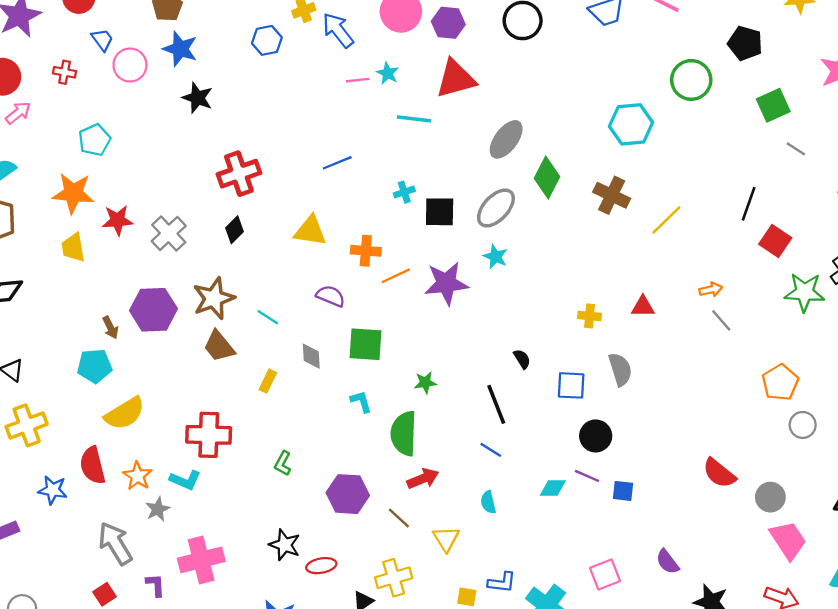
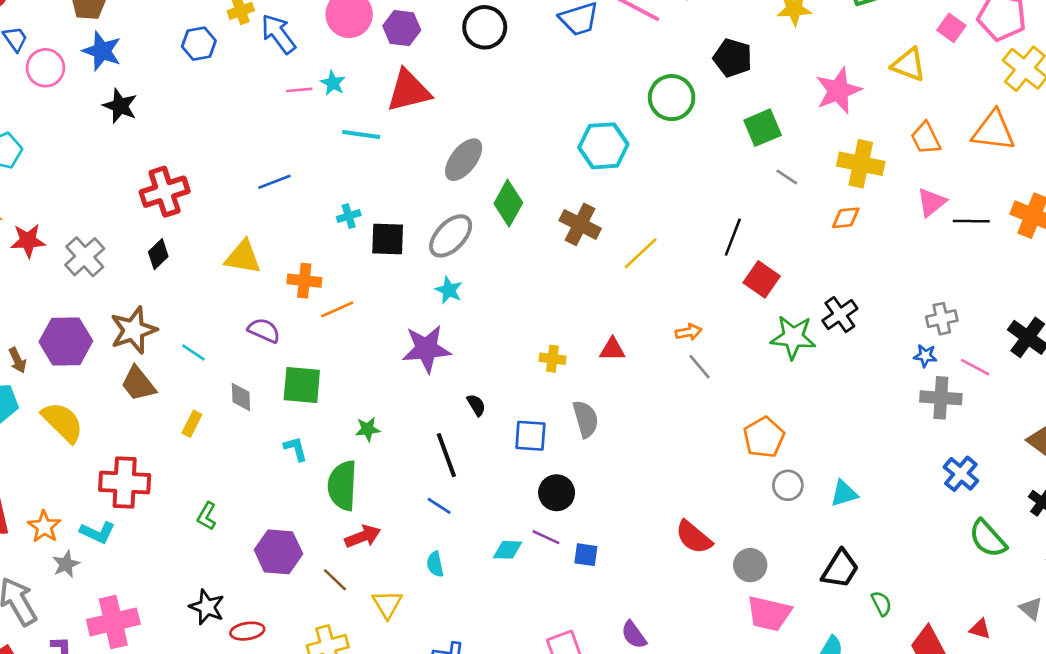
purple star: (446, 283) -> (426, 349), moved
yellow semicircle: (125, 413) -> (63, 422), moved, turned -105
pink trapezoid: (788, 540) -> (769, 614), turned 135

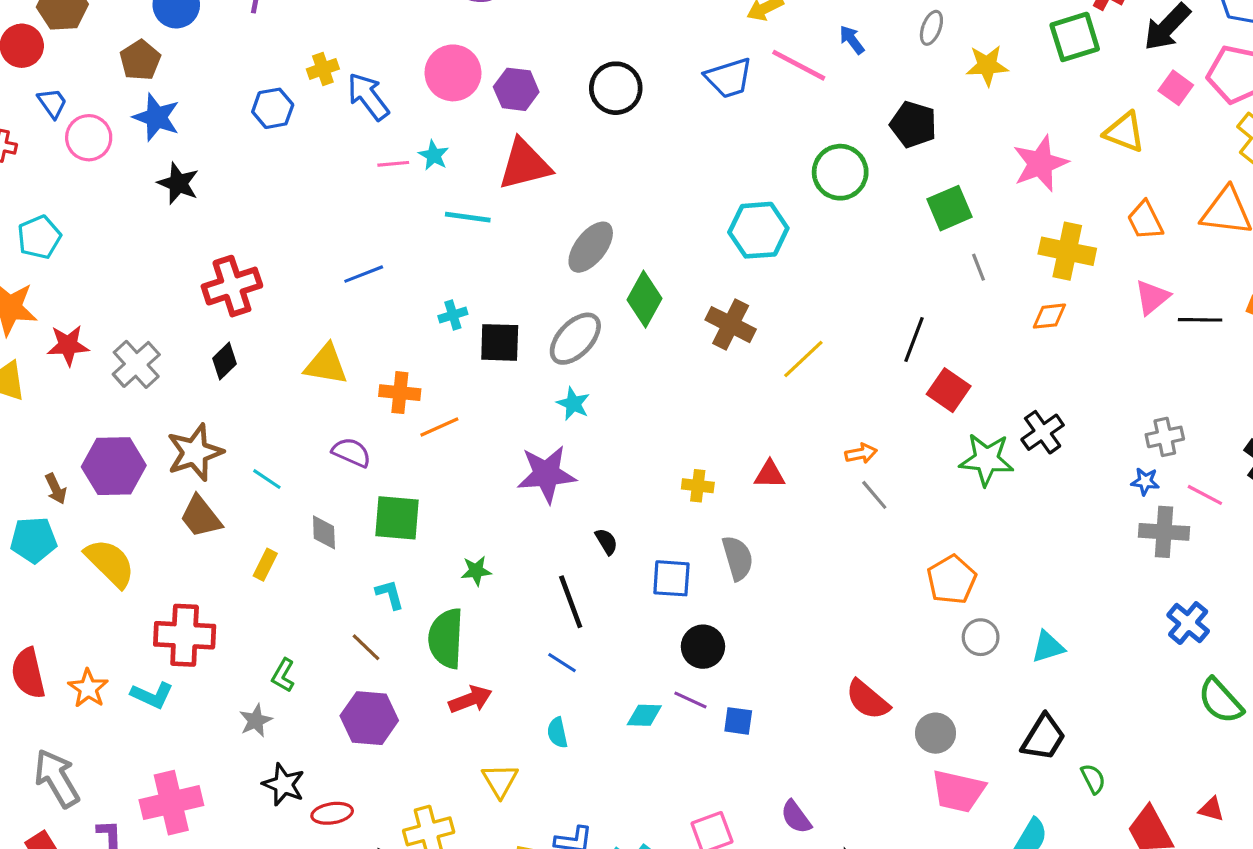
gray line: (787, 177) -> (979, 267), turned 35
gray star: (66, 564) -> (256, 721), moved
brown line: (335, 580) -> (366, 647), moved

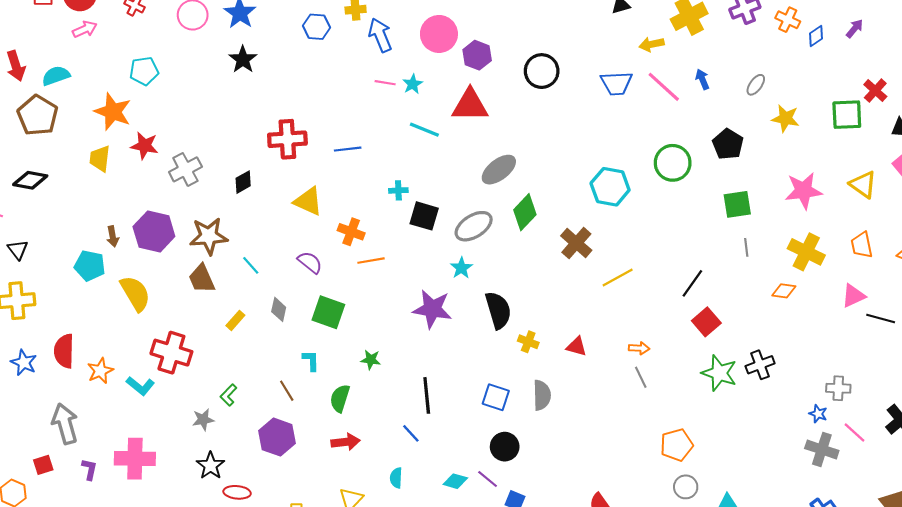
red cross: (232, 286) -> (287, 139), moved
black semicircle: (606, 542) -> (498, 310), moved, size x2.0
green semicircle: (446, 638) -> (340, 398), size x0.7

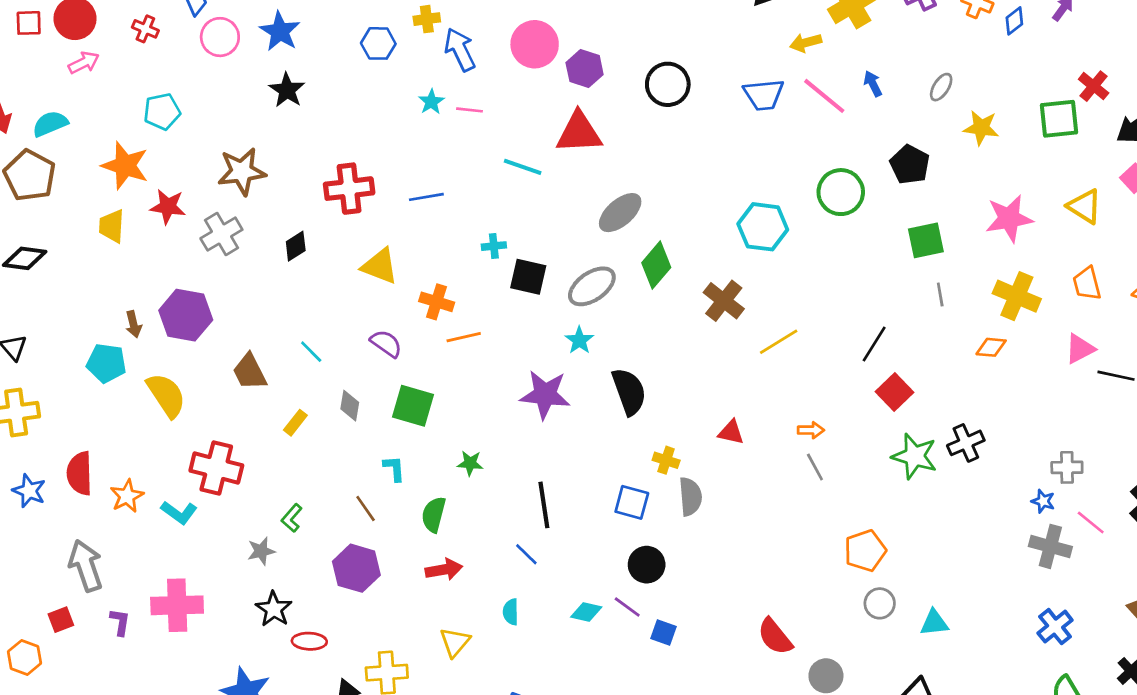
cyan star: (413, 84) -> (431, 102), moved
brown star: (209, 236) -> (242, 171), moved
yellow cross: (528, 342) -> (666, 460), moved

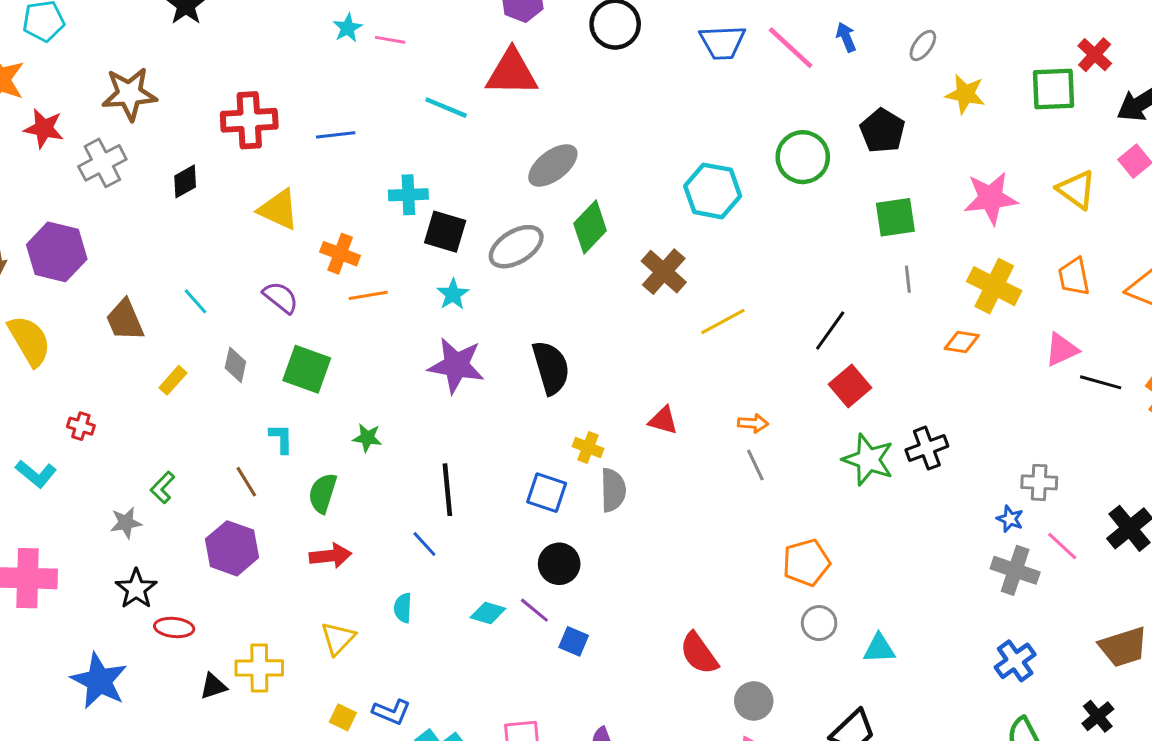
cyan cross: (494, 246) -> (408, 195), size x1.4
cyan star: (579, 340) -> (453, 294), moved
red cross: (216, 468) -> (81, 426), size x0.5

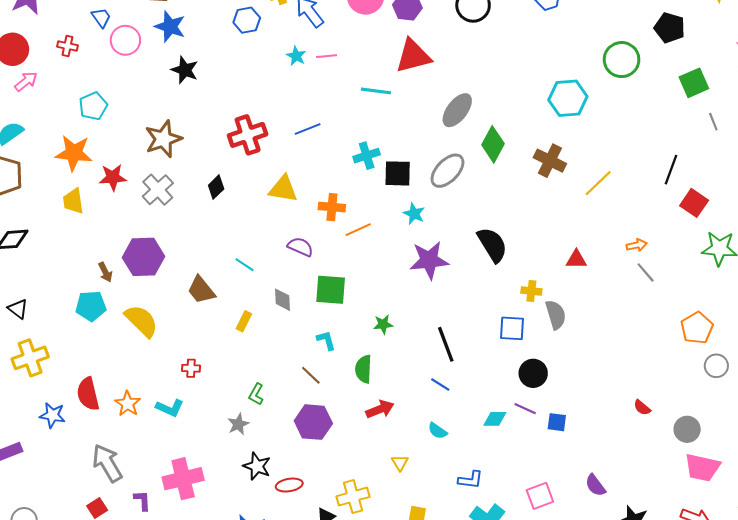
cyan semicircle: (403, 608) -> (437, 431), turned -42
yellow triangle: (338, 638) -> (400, 463), size x0.7
red semicircle: (699, 653) -> (642, 408), size x0.6
blue L-shape: (391, 712) -> (470, 480), moved

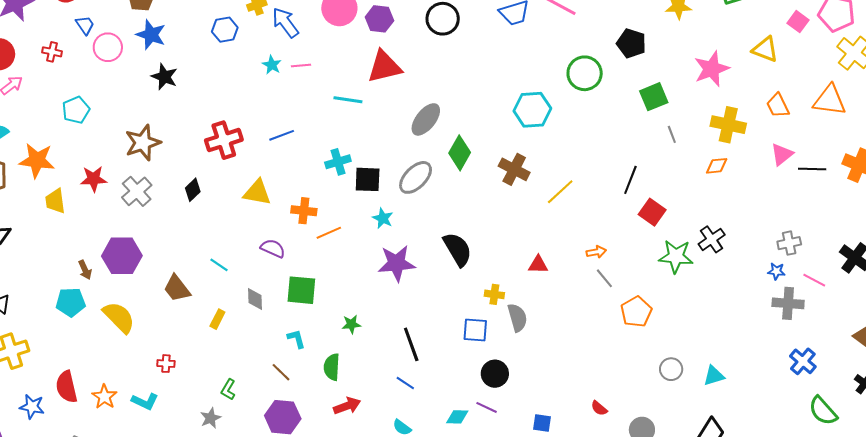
orange star: (74, 153) -> (37, 160), moved
orange pentagon: (697, 328) -> (636, 312), moved
blue square: (557, 422) -> (542, 423), moved

